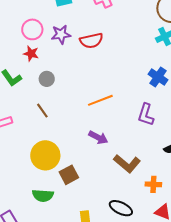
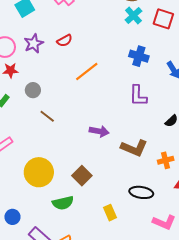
red semicircle: (91, 41) -> (65, 41), size x0.7
orange line: (100, 100) -> (87, 72), moved
brown line: (42, 111) -> (47, 116), moved
yellow circle: (45, 155) -> (39, 172), moved

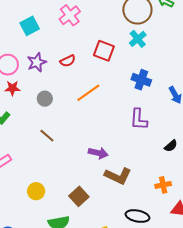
red square: (163, 19) -> (104, 51), moved
gray circle: (33, 90) -> (45, 99), moved
brown L-shape: (134, 148) -> (118, 176), moved
yellow circle: (39, 172) -> (36, 191), size x0.6

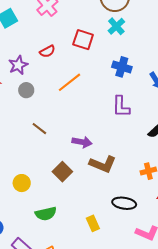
purple star: (37, 62) -> (18, 65), moved
brown line: (47, 136) -> (39, 129), moved
brown square: (79, 196) -> (62, 172), moved

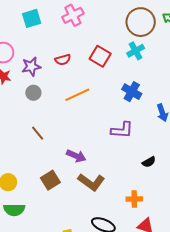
purple L-shape: (121, 107) -> (122, 130), turned -100
green semicircle: (46, 214) -> (14, 210), moved

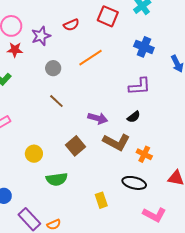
gray circle: (33, 93) -> (53, 68), moved
black semicircle: (149, 162) -> (134, 117), moved
orange cross: (134, 199) -> (144, 154), moved, turned 35
green semicircle: (14, 210) -> (57, 179), moved

